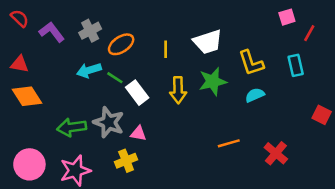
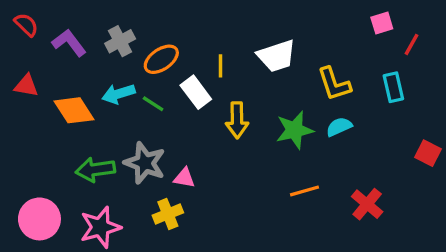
green star: (213, 81) -> (295, 130), moved
white rectangle: (137, 93) -> (196, 92), moved
orange diamond: (27, 96) -> (74, 110), moved

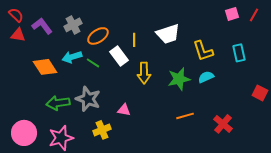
red line: (411, 44) -> (254, 15), moved
red triangle: (26, 86) -> (18, 35), moved
pink triangle: (184, 178) -> (124, 110), moved

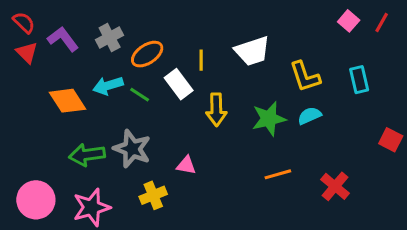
pink square: (232, 14) -> (349, 21), turned -32
red triangle: (18, 35) -> (27, 53), turned 35

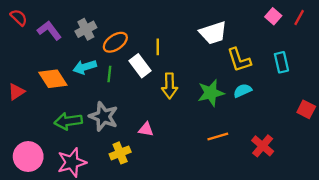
white trapezoid: (252, 51) -> (213, 33), moved
red triangle: (27, 53) -> (16, 92), moved, turned 42
green line: (140, 95) -> (109, 74), turned 63

